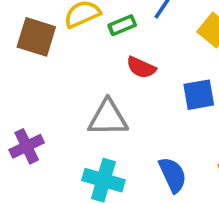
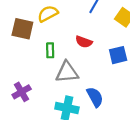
green rectangle: (122, 25) -> (50, 50), moved, turned -64
blue semicircle: (173, 175) -> (95, 97), moved

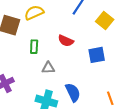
gray triangle: (67, 72) -> (48, 68), size x0.6

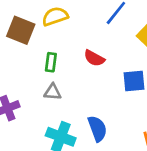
gray triangle: (48, 68) -> (53, 92), moved

